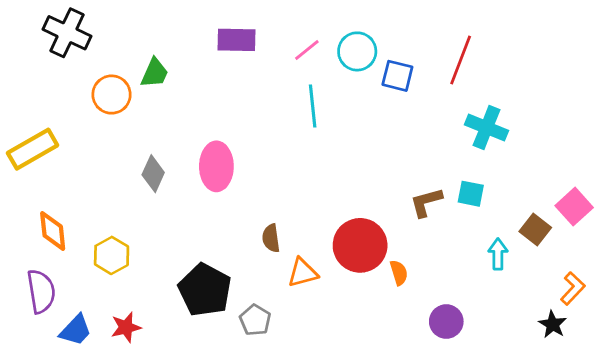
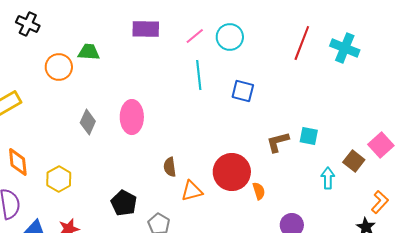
black cross: (67, 33) -> (28, 24), size x0.7
green trapezoid: (155, 73) -> (89, 52), turned -110
blue square: (397, 76) -> (243, 91), moved
cyan cross: (486, 128) -> (345, 48), moved
black pentagon: (205, 290) -> (124, 203), size x0.7

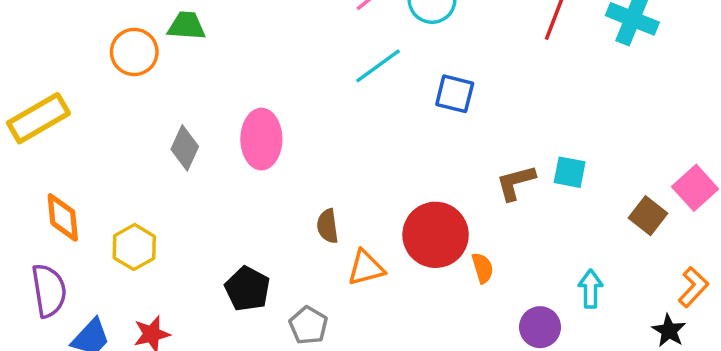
cyan line: (199, 75) -> (378, 66), turned 60
cyan arrow: (328, 178) -> (591, 289), moved

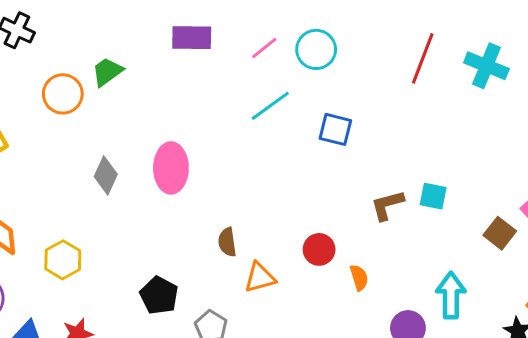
green trapezoid: (186, 26) -> (107, 72), turned -40
red circle: (436, 235) -> (319, 249), size x0.6
cyan arrow: (591, 289) -> (451, 295), size x1.4

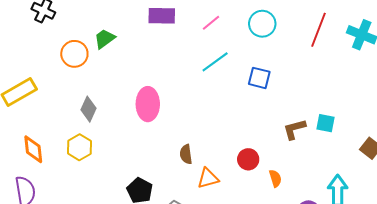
cyan circle: (316, 49) -> (262, 24), moved
gray diamond: (106, 175) -> (89, 109), moved
yellow hexagon: (63, 260) -> (79, 147), moved

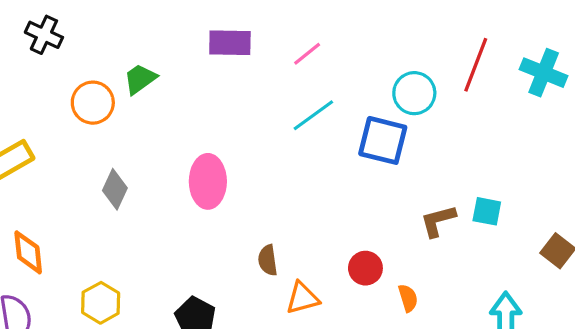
cyan circle: (262, 24) -> (414, 93), moved
blue square: (259, 78) -> (383, 140), size x1.4
yellow hexagon: (79, 147) -> (101, 303), moved

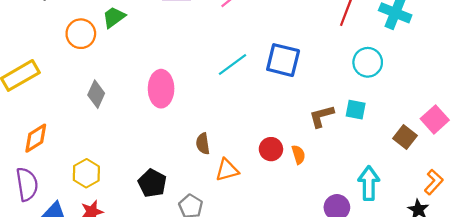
cyan circle: (414, 93) -> (368, 62), moved
cyan line: (313, 115) -> (232, 64), moved
orange diamond: (28, 252) -> (36, 138), turned 64
orange semicircle: (408, 298) -> (298, 155), moved

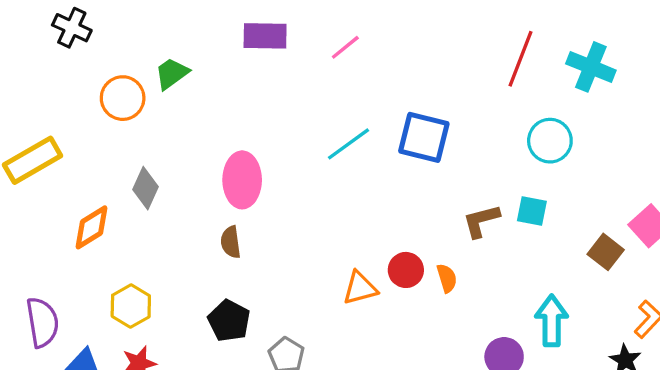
orange diamond: (36, 138) -> (91, 227), moved
brown semicircle: (203, 144) -> (231, 242), moved
orange triangle: (227, 170) -> (360, 288), moved

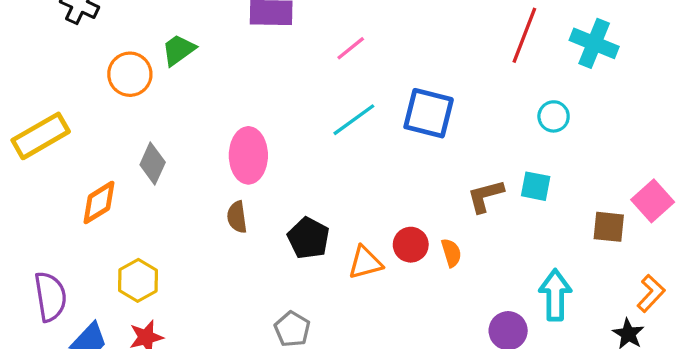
pink line: (345, 47) -> (351, 48), moved
cyan circle: (550, 141) -> (554, 116), size x0.7
brown square: (606, 252) -> (609, 227), turned -32
black pentagon: (229, 321) -> (308, 238), moved

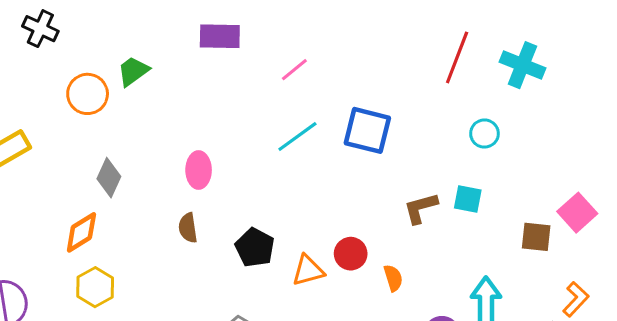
pink ellipse: (248, 155) -> (199, 170), size x0.7
orange diamond: (99, 202) -> (81, 232), moved
orange semicircle: (451, 253) -> (393, 278), moved

